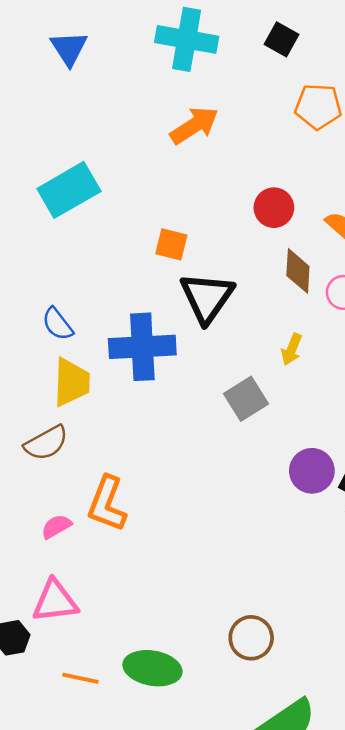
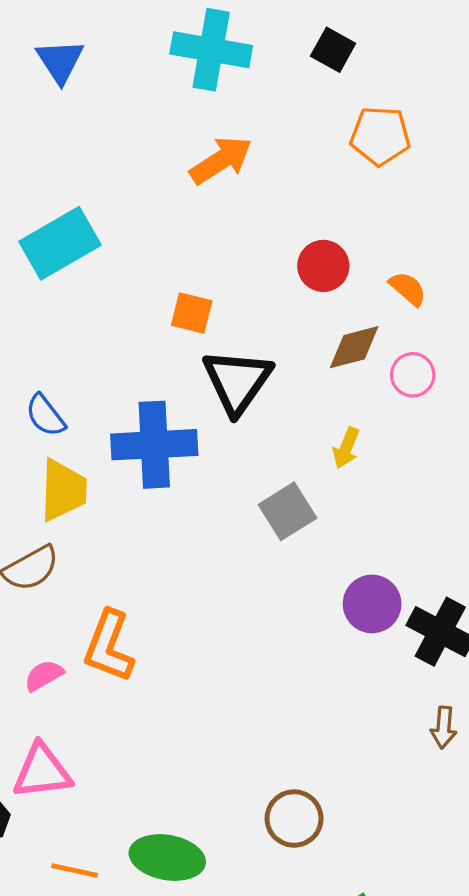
brown diamond: (298, 271) -> (354, 347), turned 72

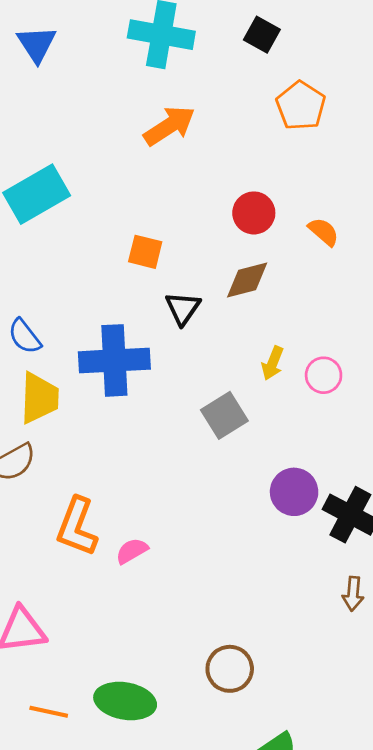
orange pentagon: (380, 136) -> (301, 106), turned 30
brown diamond: (354, 347) -> (247, 280), moved
pink circle: (413, 375) -> (324, 375), moved
black triangle: (237, 381) -> (183, 308), size x0.6
pink semicircle: (44, 675) -> (132, 551), moved

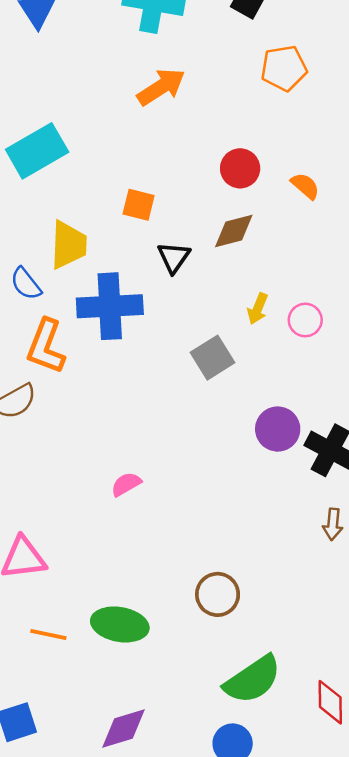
orange pentagon: (301, 106) -> (284, 68), turned 30
yellow trapezoid: (39, 398) -> (68, 245), moved
orange L-shape: (77, 527) -> (46, 346), moved

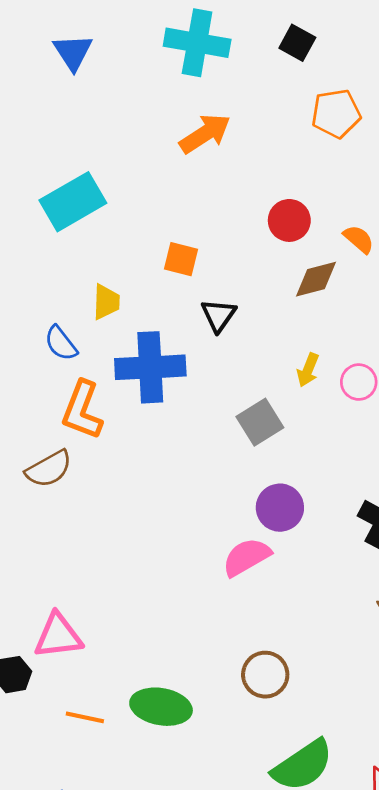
brown diamond: (234, 231) -> (316, 279), moved
yellow trapezoid: (68, 245) -> (106, 302), size x0.7
purple circle: (278, 429) -> (280, 508), moved
pink semicircle: (126, 484) -> (247, 557), moved, size x1.5

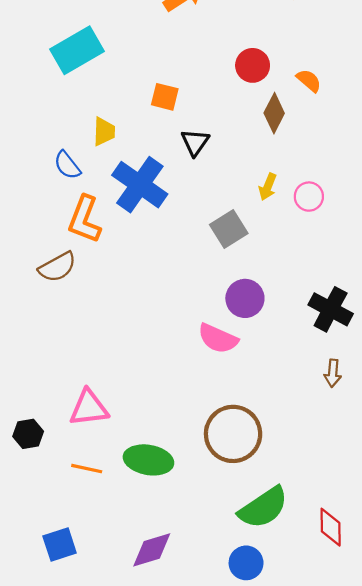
brown diamond: (316, 279) -> (274, 113), turned -48
blue cross: (150, 367) -> (140, 185), turned 38
pink semicircle: (247, 557) -> (218, 339), turned -126
pink triangle: (58, 636) -> (89, 408), moved
brown circle: (265, 675) -> (233, 434), size x1.5

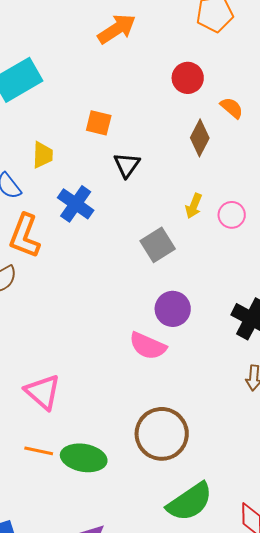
red circle: (253, 65) -> (188, 78), moved
blue cross: (140, 185) -> (76, 204), size x0.7
pink triangle: (89, 408) -> (43, 392), moved, turned 48
orange line: (87, 469) -> (39, 451), moved

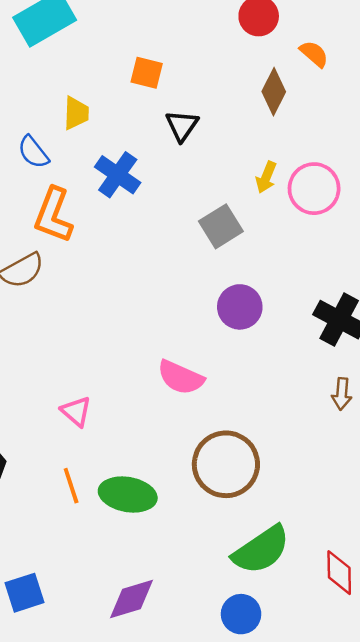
pink circle: (232, 215) -> (314, 189), size x1.5
pink semicircle: (148, 346) -> (181, 377), moved
pink triangle: (43, 392) -> (76, 411), size x0.7
orange line: (39, 451) -> (71, 486), turned 60

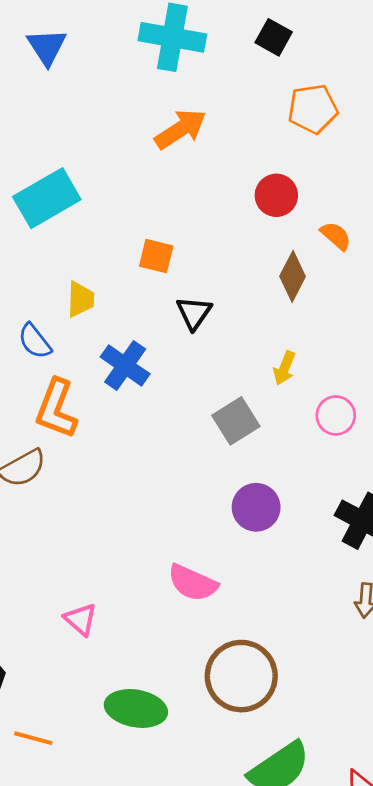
pink circle: (314, 189) -> (336, 415), moved, size x0.7
orange line: (71, 486) -> (33, 738), moved, turned -57

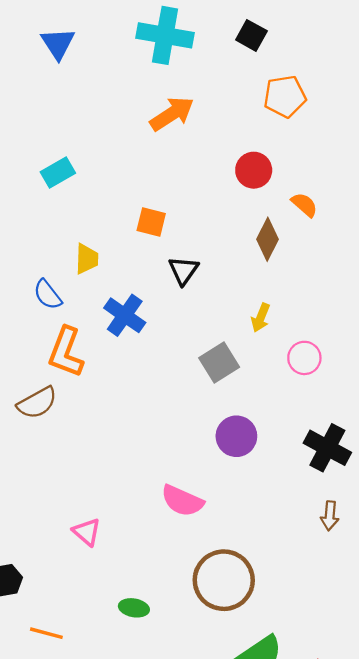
cyan rectangle: (47, 198) -> (58, 172), size x0.6
green ellipse: (136, 708) -> (134, 608), size x0.6

